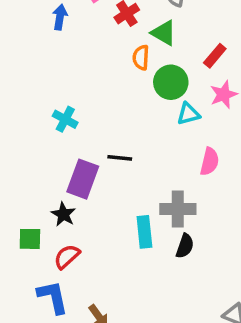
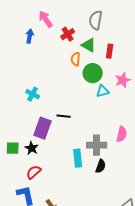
red rectangle: (215, 56) -> (110, 51), moved, turned -32
pink semicircle: (210, 161) -> (122, 134), moved
green square: (30, 239) -> (13, 148), moved

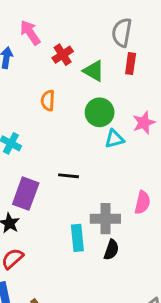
gray semicircle: (96, 20) -> (122, 33), moved
red rectangle: (110, 51) -> (131, 64), moved
orange semicircle: (76, 59) -> (48, 100), moved
black line: (64, 116) -> (69, 176), moved

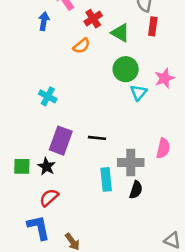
orange semicircle: (48, 100) -> (81, 46), moved, turned -132
cyan triangle: (114, 139) -> (139, 93), turned -36
black line: (69, 176) -> (97, 138), moved

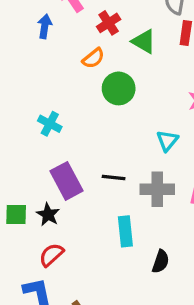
green circle: (126, 69) -> (119, 88), moved
cyan triangle: (139, 93) -> (167, 141), moved
purple rectangle: (61, 141) -> (67, 181), turned -48
gray cross: (131, 163) -> (157, 189), moved
black semicircle: (136, 190) -> (161, 262), moved

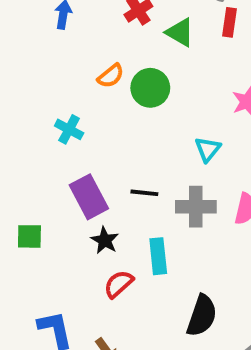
orange semicircle: (93, 58) -> (111, 76), moved
black star: (48, 214) -> (105, 240), moved
red semicircle: (51, 255) -> (119, 284), moved
black semicircle: (161, 262) -> (202, 316), moved, size x1.5

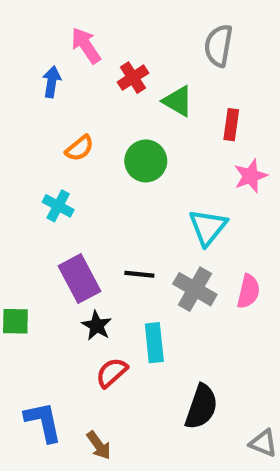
red rectangle: (230, 22) -> (231, 125), moved
orange semicircle: (111, 76) -> (80, 148), moved
cyan triangle: (208, 149) -> (208, 227), size x1.4
gray cross: (196, 207) -> (195, 289), turned 30

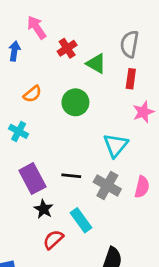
gray semicircle: (218, 46) -> (129, 44), moved
cyan rectangle: (154, 343) -> (81, 220), turned -30

